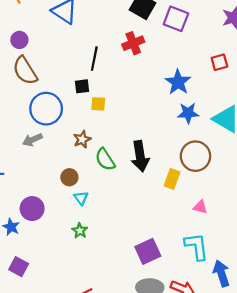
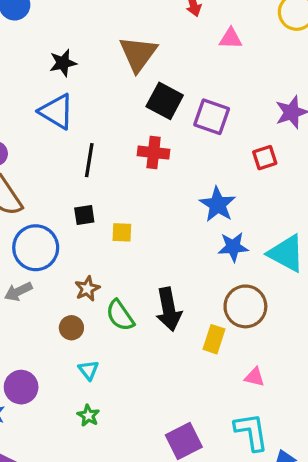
red cross: (133, 43) -> (154, 153), turned 30
black line: (94, 59) -> (89, 160), moved
red square: (219, 62) -> (265, 158), moved
yellow square: (98, 104) -> (122, 232), moved
brown circle: (69, 177) -> (71, 328), moved

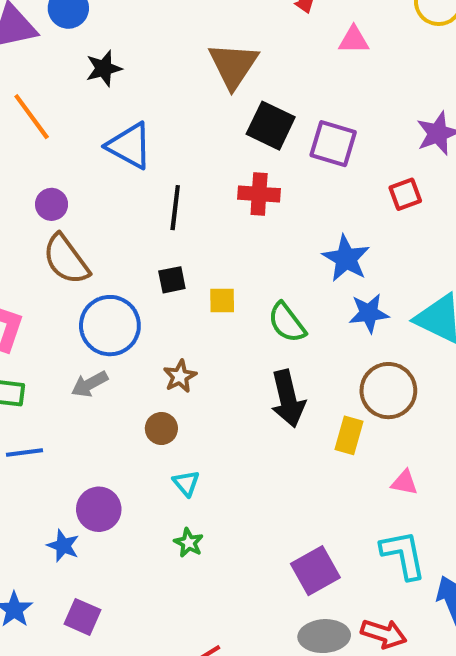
black star: (63, 63) -> (104, 68), moved
green semicircle: (120, 315) -> (287, 323), moved

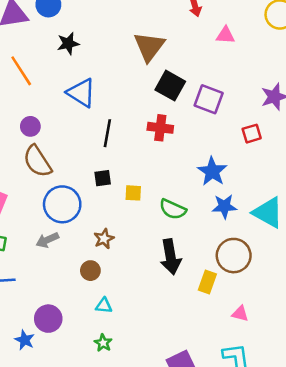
green semicircle: (287, 323) -> (173, 209), turned -32
cyan triangle: (186, 483) -> (104, 306), turned -48

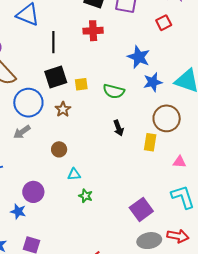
black square: (103, 178) -> (56, 77), size x1.6
brown star: (104, 239) -> (63, 109), moved
black arrow: (171, 257) -> (118, 128), size x0.6
green star: (103, 343) -> (86, 196), moved

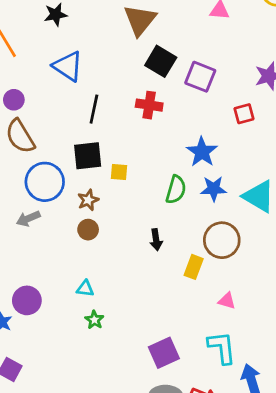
green semicircle: (114, 91) -> (176, 190), moved, turned -100
brown circle: (59, 149) -> (88, 230), moved

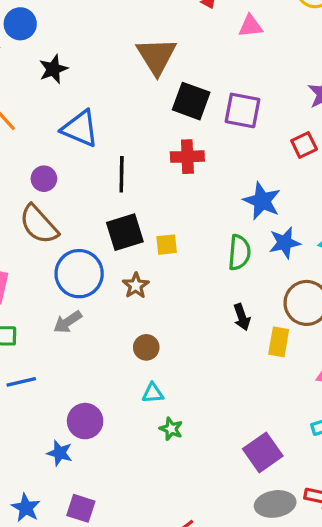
purple circle: (14, 100) -> (44, 179), moved
brown circle: (88, 230) -> (146, 347), moved
black arrow: (156, 240) -> (242, 317), moved

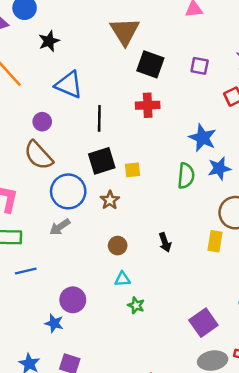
purple square: (242, 110) -> (200, 66), moved, size x0.7
black arrow: (242, 317) -> (165, 242), moved

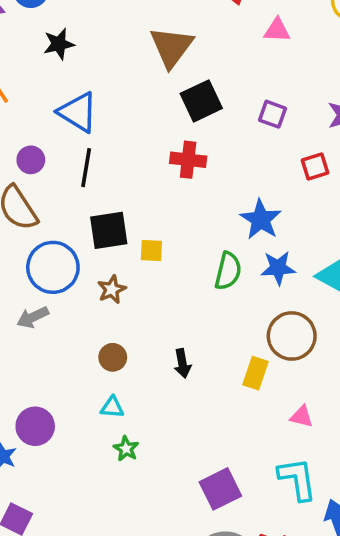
black square: (150, 64) -> (201, 101), turned 36
black line: (99, 118) -> (86, 168), moved

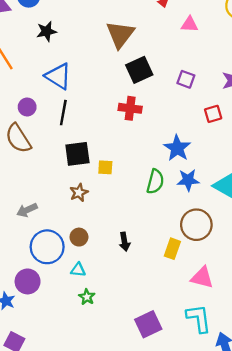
blue circle: (53, 267) -> (47, 247), moved
pink triangle: (302, 417) -> (202, 278), size x1.5

